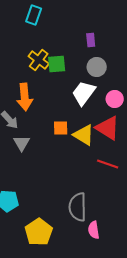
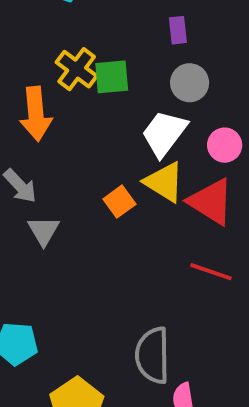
orange arrow: (25, 97) -> (36, 114), moved
orange square: (61, 128) -> (119, 202), turned -35
yellow triangle: (84, 135) -> (164, 182), moved

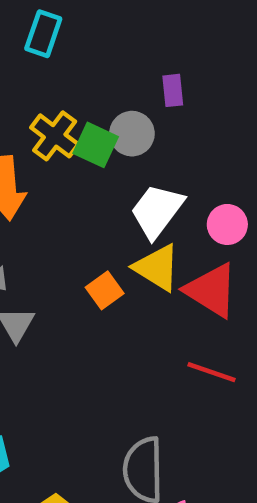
green square: (112, 77) -> (96, 145), turned 30
gray circle: (190, 83) -> (132, 134), moved

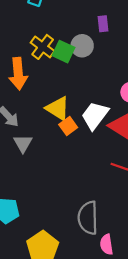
white trapezoid: (157, 211) -> (95, 115), moved
yellow triangle: (157, 268) -> (58, 109), moved

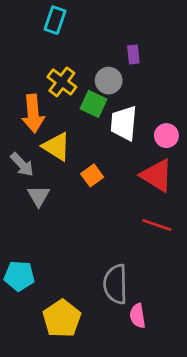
green square: (64, 52) -> (94, 104), moved
yellow triangle: (58, 109) -> (56, 147), moved
white trapezoid: (95, 115) -> (124, 123), moved, turned -32

